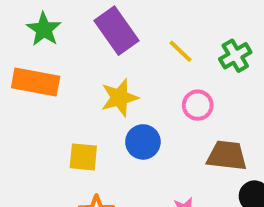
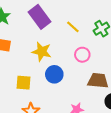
yellow star: (119, 98) -> (42, 52), turned 30

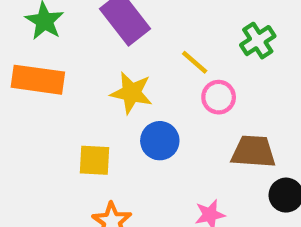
yellow line: (73, 27) -> (195, 62), moved

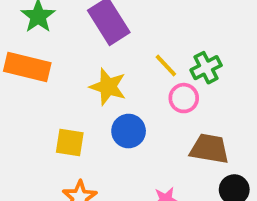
green cross: (258, 41) -> (206, 68), moved

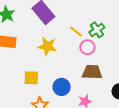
blue circle: (129, 131) -> (62, 87), moved
brown trapezoid: (209, 149) -> (92, 72), moved

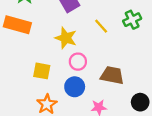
green cross: (97, 30) -> (132, 20), moved
pink circle: (87, 47) -> (78, 62), moved

